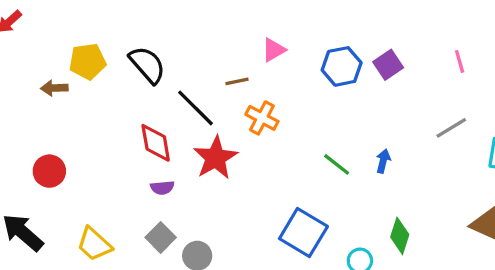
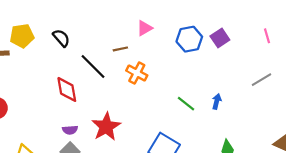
black semicircle: (147, 65) -> (61, 38), size x0.7
red star: (215, 158) -> (106, 127), moved
purple semicircle: (162, 188) -> (70, 130), moved

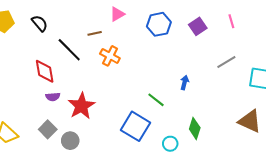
purple square: (220, 38) -> (198, 26), moved
green line: (186, 104) -> (156, 100), moved
purple semicircle: (70, 130) -> (53, 97), moved

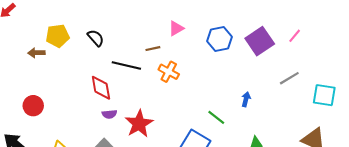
pink line: (231, 21) -> (295, 36), turned 56
purple square: (198, 26) -> (260, 41), size x1.5
black line: (69, 50) -> (126, 65), turned -32

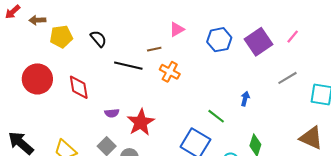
brown arrow: (36, 53) -> (37, 20), moved
red diamond: (101, 88) -> (79, 87), moved
red circle: (33, 106) -> (37, 79), moved, size x1.5

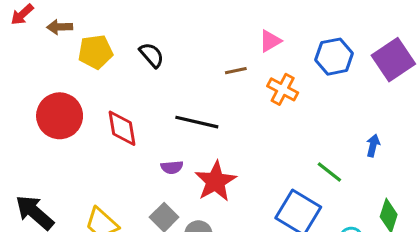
black line: (128, 66) -> (197, 122), moved
orange cross: (170, 72) -> (283, 89), moved

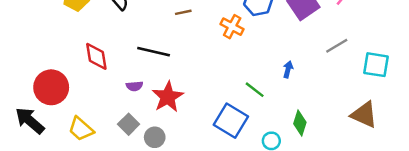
orange cross: (283, 89) -> (232, 27), moved
red circle: (60, 116) -> (51, 87), moved

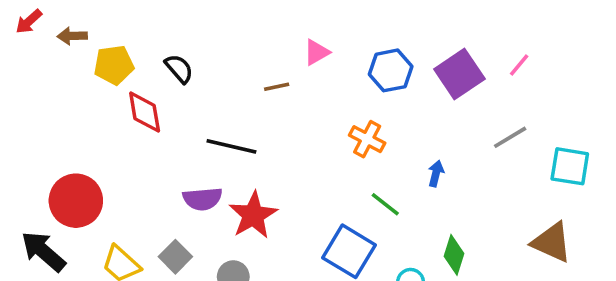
orange cross: (232, 27) -> (367, 139), moved
red diamond: (96, 56) -> (145, 112), moved
purple semicircle: (134, 86) -> (202, 199), size x1.5
gray square: (129, 124) -> (175, 257), moved

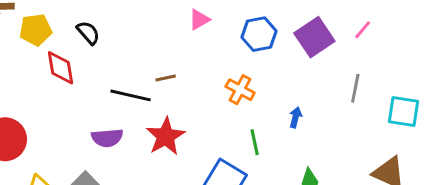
brown line: (277, 87) -> (166, 78), moved
gray line: (510, 137) -> (355, 88), turned -48
green line: (385, 204) -> (255, 142), turned 40
red star: (253, 215) -> (166, 136), moved

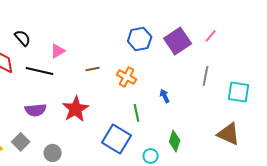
pink triangle: (199, 20) -> (58, 51), moved
brown line: (166, 78) -> (93, 69), moved
black line: (131, 95) -> (40, 71), moved
blue arrow: (295, 117) -> (165, 96), turned -40

